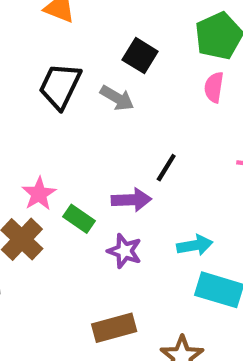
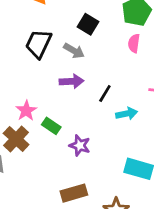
purple arrow: (131, 200) -> (72, 81), moved
cyan arrow: (195, 245) -> (127, 114), moved

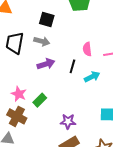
pink semicircle: (134, 43) -> (87, 49), moved
green rectangle: (51, 126) -> (40, 100), turned -64
purple star: (80, 145) -> (68, 121), moved

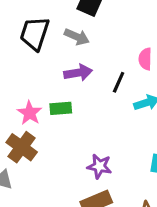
green rectangle: (40, 100) -> (61, 108), moved, turned 32

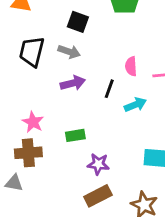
green rectangle: (61, 108) -> (75, 135), moved
brown cross: (22, 147) -> (28, 153), turned -36

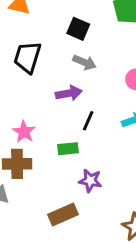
gray arrow: (69, 52) -> (84, 62), moved
black line: (109, 89) -> (88, 121), moved
brown rectangle: (98, 196) -> (63, 215), moved

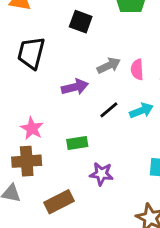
gray arrow: (84, 62) -> (109, 65), moved, turned -45
black line: (88, 121) -> (109, 110), moved, turned 30
brown rectangle: (63, 215) -> (59, 202), moved

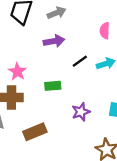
gray arrow: (109, 65) -> (56, 13), moved
purple star: (101, 174) -> (81, 112), moved, turned -30

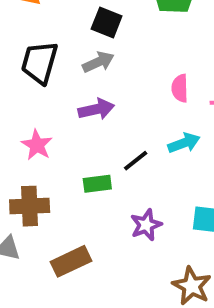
black line: (80, 61) -> (136, 161), moved
pink star: (17, 72) -> (37, 145), moved

